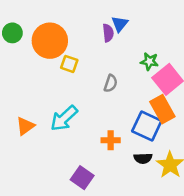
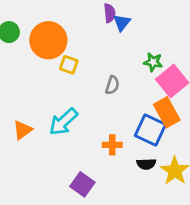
purple semicircle: (108, 33) -> (110, 13), moved

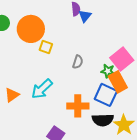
green star: (153, 62) -> (108, 71), moved
orange cross: (112, 145) -> (78, 106), size x1.5
black semicircle: (146, 164) -> (103, 120), size x1.5

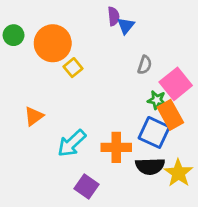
yellow square: (46, 47) -> (73, 68), turned 32
gray semicircle: (78, 62) -> (145, 65), moved
cyan arrow: (42, 89) -> (72, 143), moved
orange triangle: (12, 95) -> (34, 116), moved

